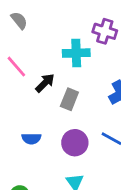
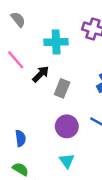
cyan cross: (76, 53) -> (56, 42), moved
blue semicircle: (31, 139) -> (20, 138), moved, turned -98

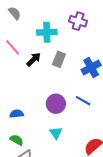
gray rectangle: (62, 88) -> (59, 59), moved
blue semicircle: (20, 138) -> (17, 114), turned -88

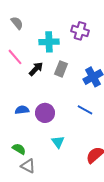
purple circle: (56, 104) -> (45, 113), moved
blue semicircle: (17, 114) -> (22, 110), moved

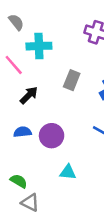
cyan cross: (49, 42) -> (39, 46), moved
black arrow: (36, 69) -> (29, 95), moved
cyan triangle: (58, 142) -> (68, 172), turned -48

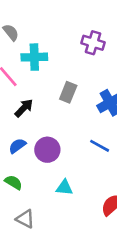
blue semicircle: (23, 132) -> (17, 146), turned -30
green semicircle: (19, 181) -> (13, 182), moved

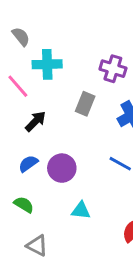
purple cross: (93, 43) -> (113, 69), moved

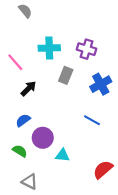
gray semicircle: (21, 37) -> (25, 11), moved
cyan cross: (47, 64) -> (49, 48), moved
purple circle: (62, 168) -> (43, 138), moved

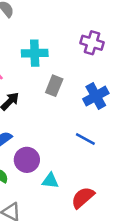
purple cross: (87, 49) -> (92, 43), moved
red semicircle: (103, 170) -> (83, 198), moved

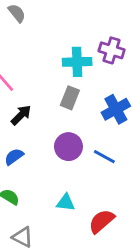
cyan cross: (35, 53) -> (77, 62), moved
purple circle: (27, 160) -> (68, 147), moved

